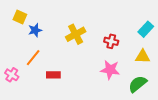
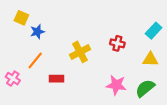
yellow cross: (76, 34) -> (80, 52), moved
pink star: (110, 70) -> (116, 85), moved

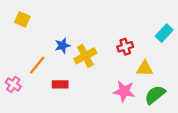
blue star: (37, 32) -> (62, 46), moved
red cross: (117, 43) -> (125, 47), turned -32
yellow triangle: (150, 59) -> (145, 68), moved

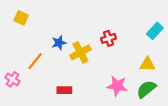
red cross: (125, 47) -> (109, 38), moved
yellow triangle: (145, 68) -> (147, 64), moved
red rectangle: (60, 84) -> (64, 90), moved

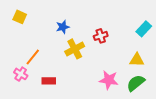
blue star: (59, 43) -> (63, 27), moved
pink cross: (12, 79) -> (21, 74), moved
red rectangle: (64, 90) -> (49, 81), moved

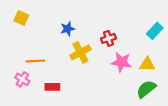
orange line: (33, 57) -> (35, 61), turned 48
pink star: (109, 80) -> (121, 62), moved

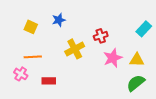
yellow square: (21, 18) -> (31, 27), moved
blue star: (68, 29) -> (59, 20), moved
pink star: (121, 62) -> (113, 58), turned -30

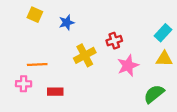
yellow square: (31, 27) -> (35, 15), moved
yellow triangle: (137, 60) -> (164, 59), moved
pink cross: (21, 74) -> (24, 84), turned -32

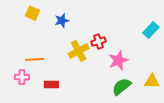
red cross: (114, 41) -> (98, 42), moved
yellow triangle: (164, 59) -> (152, 81), moved
green semicircle: (154, 94) -> (122, 87), moved

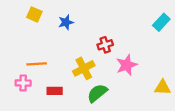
cyan rectangle: (151, 30) -> (161, 22), moved
yellow cross: (79, 51) -> (84, 68), moved
green semicircle: (122, 87) -> (97, 93), moved

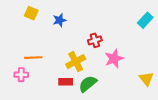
yellow triangle: (162, 87) -> (146, 79), turned 49
red rectangle: (55, 91) -> (66, 82), moved

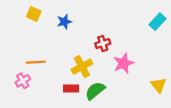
pink cross: (21, 75) -> (23, 81), turned -32

